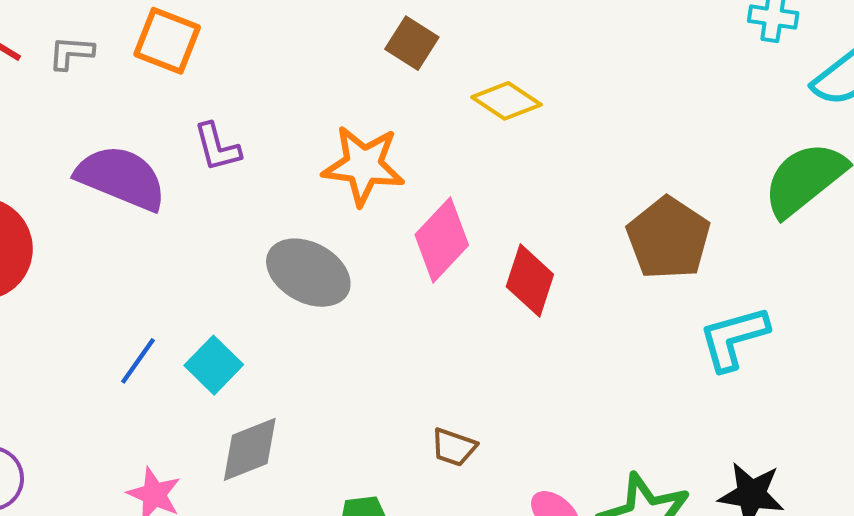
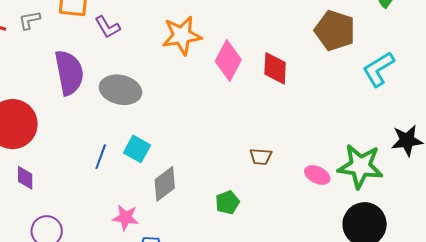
purple L-shape: (217, 147) -> (108, 27), moved
purple semicircle: (121, 178) -> (69, 73), turned 72
gray ellipse: (308, 273) -> (120, 90), moved

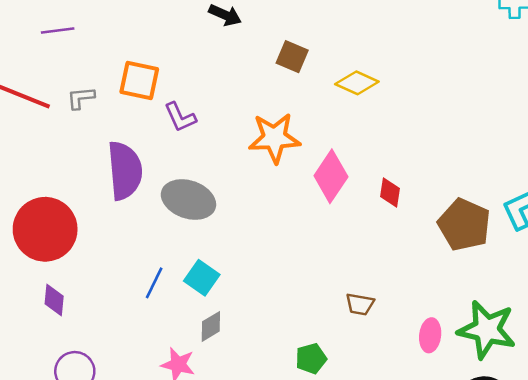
brown pentagon: (335, 30) -> (464, 225), moved
red diamond: (275, 68) -> (390, 192), size x0.7
pink ellipse: (317, 175) -> (430, 335), turned 65
gray diamond: (165, 184) -> (211, 326), moved, size x0.7

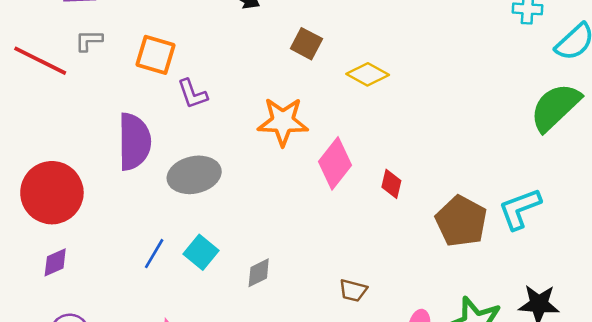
gray L-shape: (81, 98) -> (89, 40), moved
gray ellipse: (188, 200) -> (194, 175), turned -36
purple diamond: (54, 300) -> (55, 262), turned 56
gray diamond: (211, 326) -> (259, 273), moved

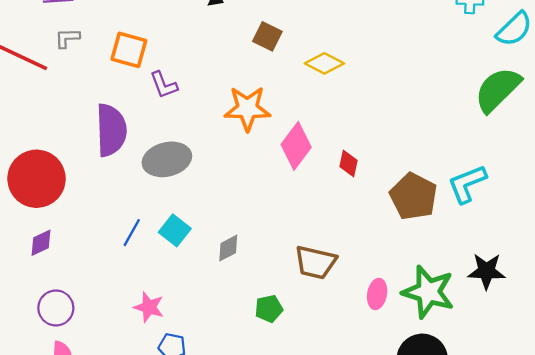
brown trapezoid: (353, 290) -> (316, 262), size x1.6

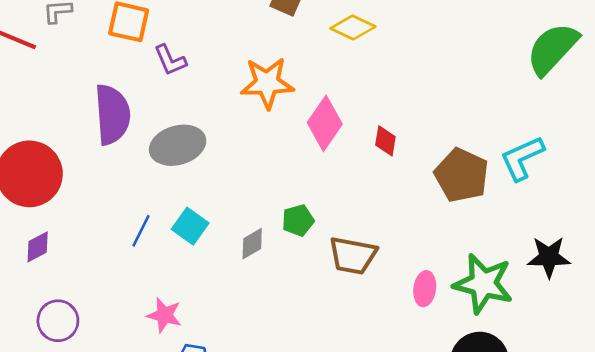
green pentagon: (269, 309) -> (298, 220), moved

